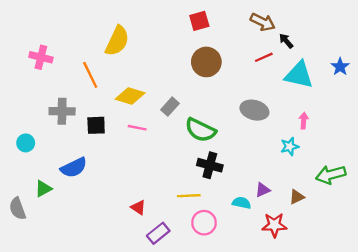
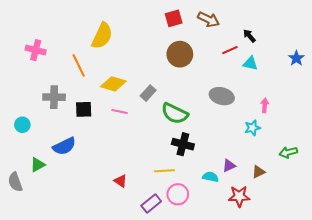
brown arrow: (263, 22) -> (208, 19), moved
cyan triangle: (299, 75) -> (250, 63), moved, size x0.6
green arrow: (331, 175) -> (288, 152), size x0.7
purple rectangle: (158, 233) -> (151, 203), moved

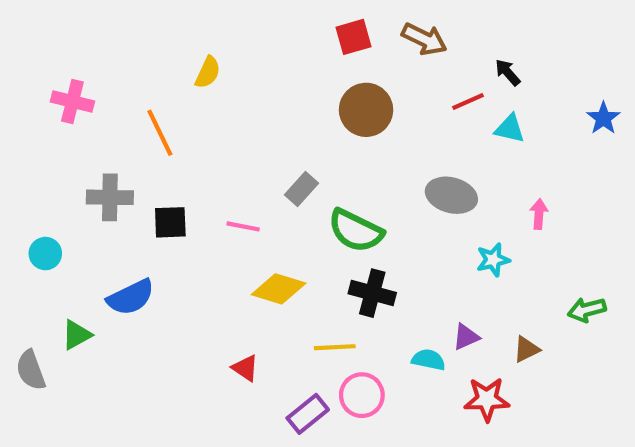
yellow semicircle: (102, 36) -> (208, 72), size x0.6
yellow diamond: (113, 84) -> (279, 289), moved
cyan star: (252, 128) -> (493, 260), moved

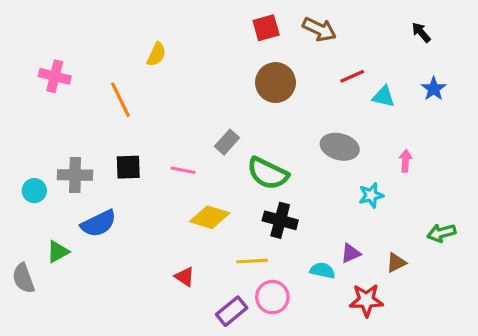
black arrow: (508, 72) -> (421, 32), moved
blue star: (603, 118) -> (434, 89), moved
gray cross: (110, 197) -> (75, 175), moved

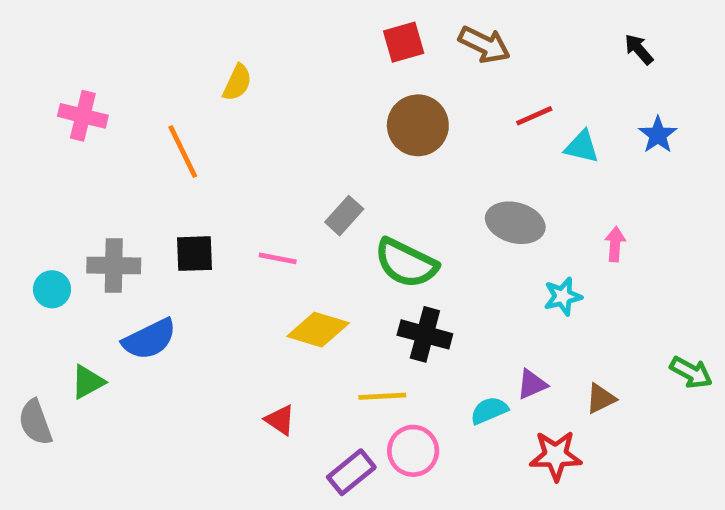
green arrow: (441, 233) -> (691, 372), moved, turned -136
cyan semicircle: (322, 270) -> (489, 410), turned -35

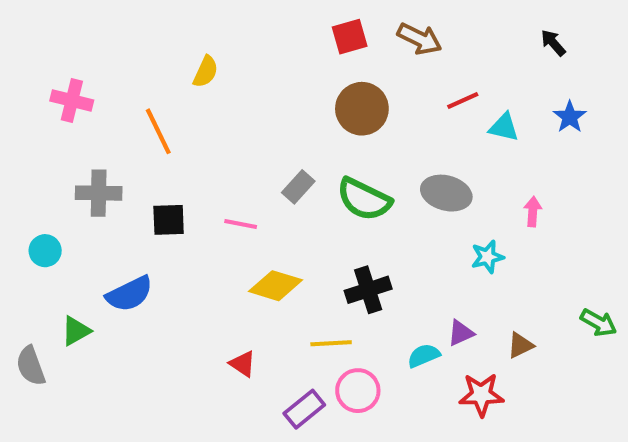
green semicircle: (406, 263) -> (364, 199), moved
gray cross: (114, 266) -> (99, 193), moved
black cross: (425, 334) -> (368, 290), turned -33

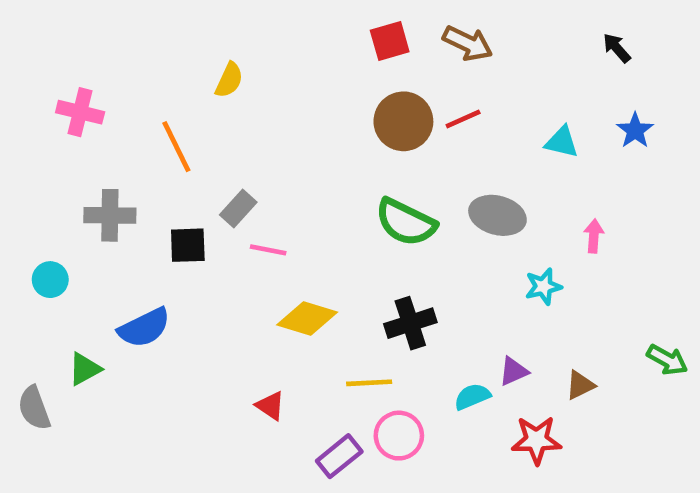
red line: (463, 100) -> (463, 119), moved
gray rectangle: (298, 187) -> (238, 208), moved

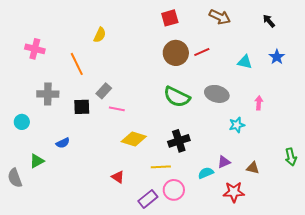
brown arrow: (468, 43) -> (220, 17), moved
blue semicircle: (144, 328) -> (63, 143), size x0.6
green arrow: (667, 360) -> (291, 157), turned 48
brown triangle: (580, 385) -> (253, 168), turned 40

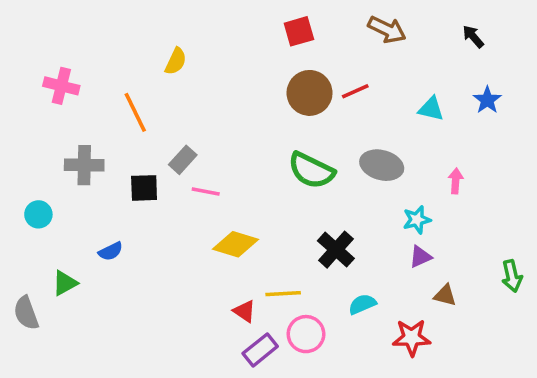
black cross: (179, 141) -> (336, 250), moved, turned -30
purple triangle: (224, 162) -> (420, 257), moved
red triangle: (118, 177) -> (244, 311), moved

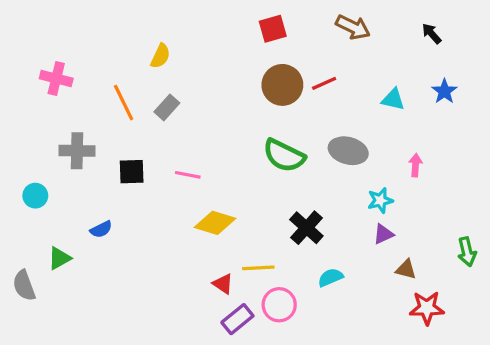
gray rectangle: (183, 160) -> (167, 107), moved
red star: (412, 338) -> (427, 308), moved

